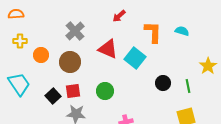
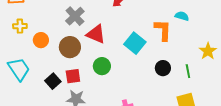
orange L-shape: (153, 32) -> (163, 30), moved
red triangle: (108, 49) -> (96, 34), moved
green circle: (105, 91) -> (102, 66), moved

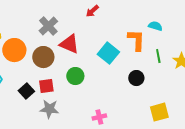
orange circle: (41, 40) -> (14, 50), size x1.5
green line: (188, 71) -> (158, 56), moved

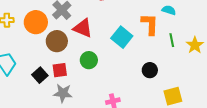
orange circle: (14, 50) -> (36, 22), moved
black circle: (136, 78) -> (150, 70), moved

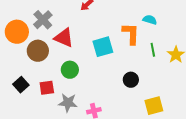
cyan square: (122, 37) -> (103, 47), turned 35
red square: (60, 70) -> (47, 88), moved
gray star: (63, 93) -> (68, 103), moved

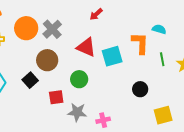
orange circle: (17, 32) -> (26, 28), moved
red triangle: (64, 38) -> (86, 47), moved
black square: (21, 85) -> (30, 80), moved

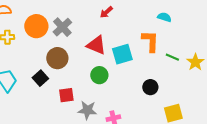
cyan semicircle: (159, 29) -> (164, 17), moved
green line: (162, 59) -> (172, 57), turned -56
green circle: (79, 79) -> (99, 75), moved

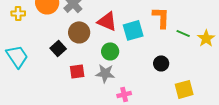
brown circle: (57, 58) -> (79, 32), moved
black square: (40, 78) -> (58, 48), moved
gray star: (87, 110) -> (105, 73), moved

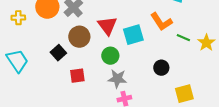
orange L-shape: (161, 17) -> (161, 22), turned 145
red triangle: (107, 21) -> (107, 26), turned 30
gray star: (105, 73) -> (117, 79), moved

